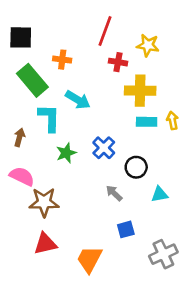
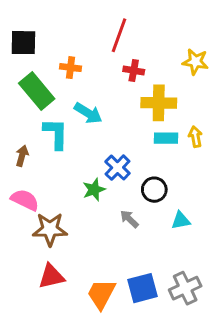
yellow star: (148, 45) -> (195, 62), moved
green star: (66, 153) -> (94, 190), moved
blue square: (126, 229) -> (143, 288), moved, size x1.5

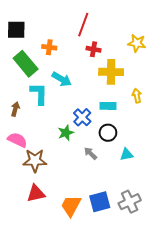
cyan rectangle: (166, 138) -> (108, 106), moved

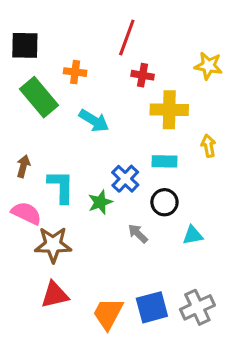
cyan L-shape: (39, 94) -> (61, 187), moved

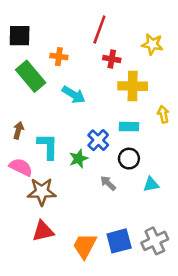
yellow star: (208, 66) -> (152, 44), moved

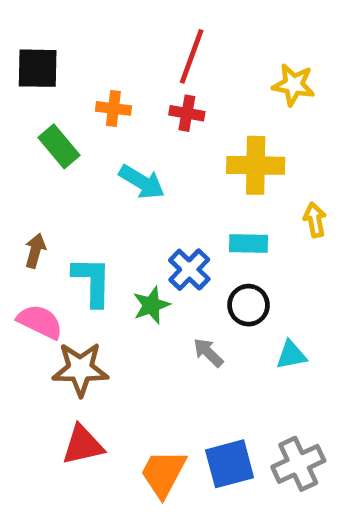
red cross: (112, 59) -> (187, 113), moved
green rectangle: (31, 76) -> (59, 146), size x0.7

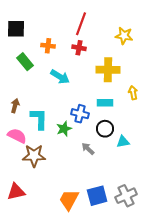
blue cross: (189, 270) -> (80, 114), turned -30
cyan triangle: (291, 355) -> (123, 142), moved
red triangle: (83, 445) -> (16, 192), moved

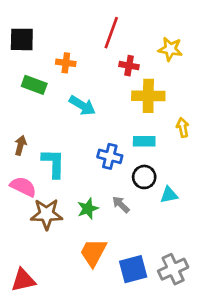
red cross: (79, 48) -> (129, 66), moved
green rectangle: (25, 62) -> (34, 85), turned -30
green star: (64, 129) -> (88, 209), moved
red triangle: (16, 192) -> (23, 280), moved
orange trapezoid: (69, 200) -> (93, 253), moved

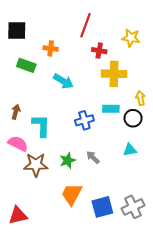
blue cross: (110, 156) -> (84, 120), turned -30
black circle: (144, 177) -> (133, 118), moved

